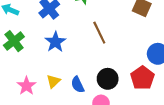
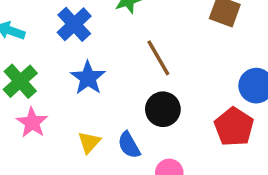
black circle: (108, 79) -> (163, 109), moved
pink star: (26, 86) -> (32, 123), moved

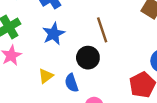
black circle: (163, 109) -> (88, 58), moved

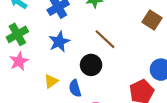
brown line: (102, 30) -> (105, 39), turned -30

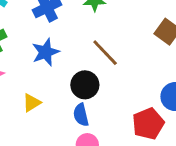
blue semicircle: (75, 88) -> (81, 115), moved

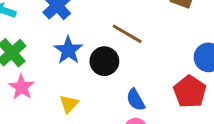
black circle: (85, 85) -> (104, 61), moved
blue semicircle: (81, 115) -> (136, 100), moved

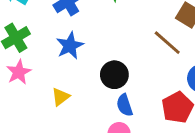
brown line: (127, 34) -> (167, 43), moved
black circle: (104, 61) -> (114, 75), moved

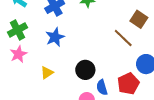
black circle: (114, 75) -> (85, 70), moved
blue semicircle: (125, 105) -> (102, 87), moved

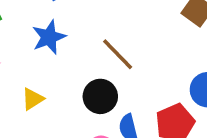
brown line: (123, 38) -> (118, 54), moved

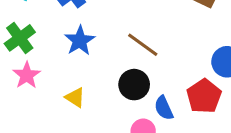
yellow triangle: (33, 99) -> (75, 97), turned -45

